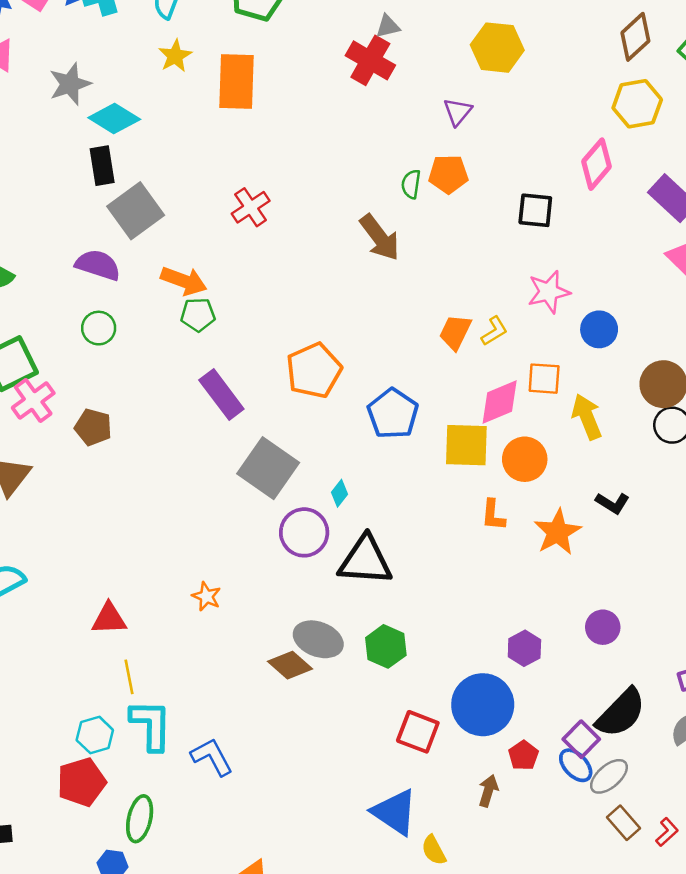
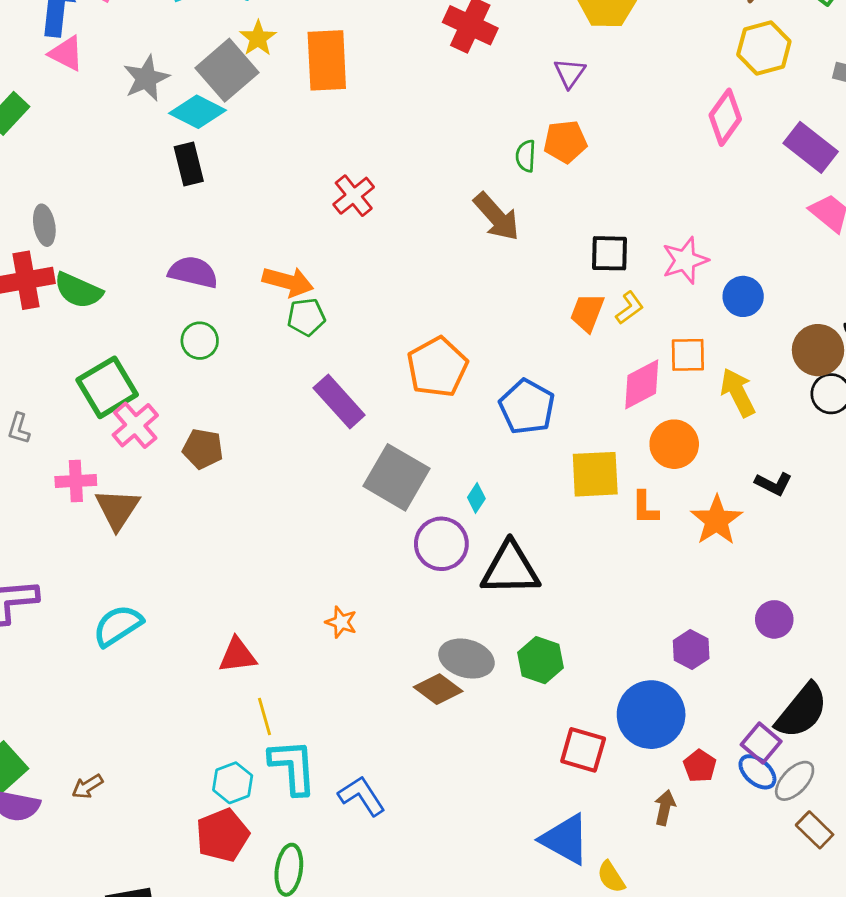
black square: (535, 210) -> (610, 253), moved
gray square: (136, 211) -> (227, 70), moved
yellow square: (466, 445) -> (595, 474), moved

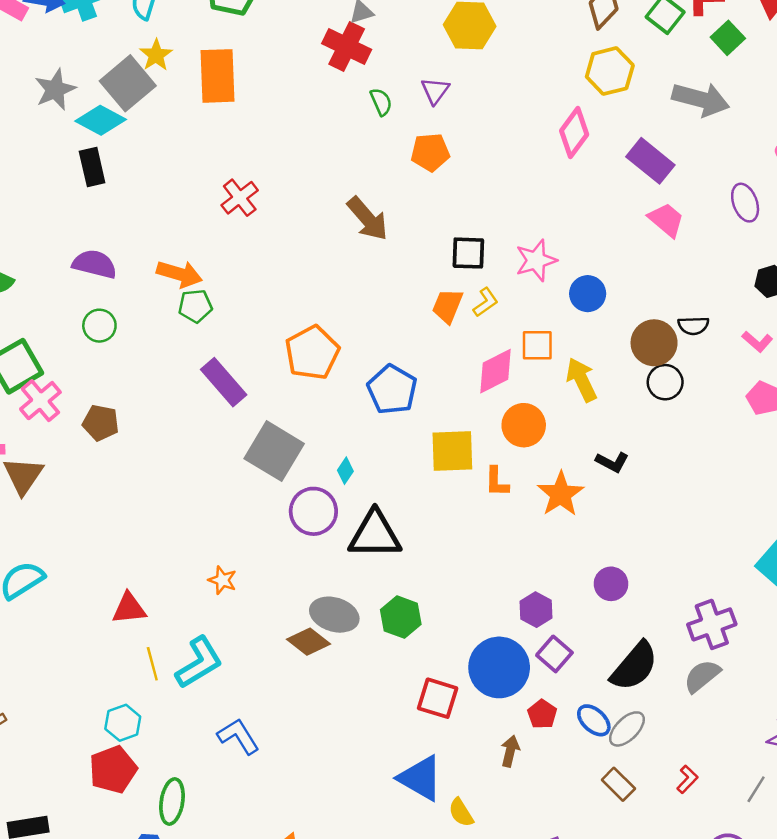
green semicircle: (526, 156) -> (381, 102), moved, turned 152
purple square: (761, 743) -> (554, 654), moved
cyan L-shape: (293, 767) -> (199, 663), moved, turned 62
brown rectangle: (815, 830) -> (618, 784), moved

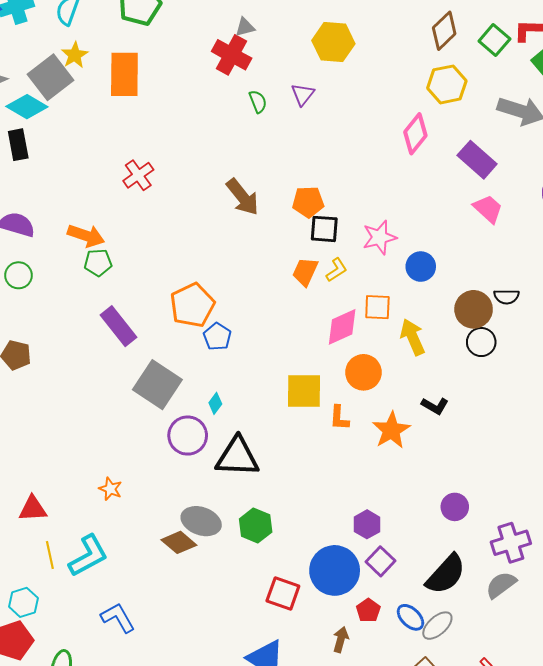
orange pentagon: (430, 152) -> (308, 202), moved
blue pentagon: (392, 390) -> (217, 337), moved, size x0.7
purple circle: (611, 584) -> (455, 507), moved

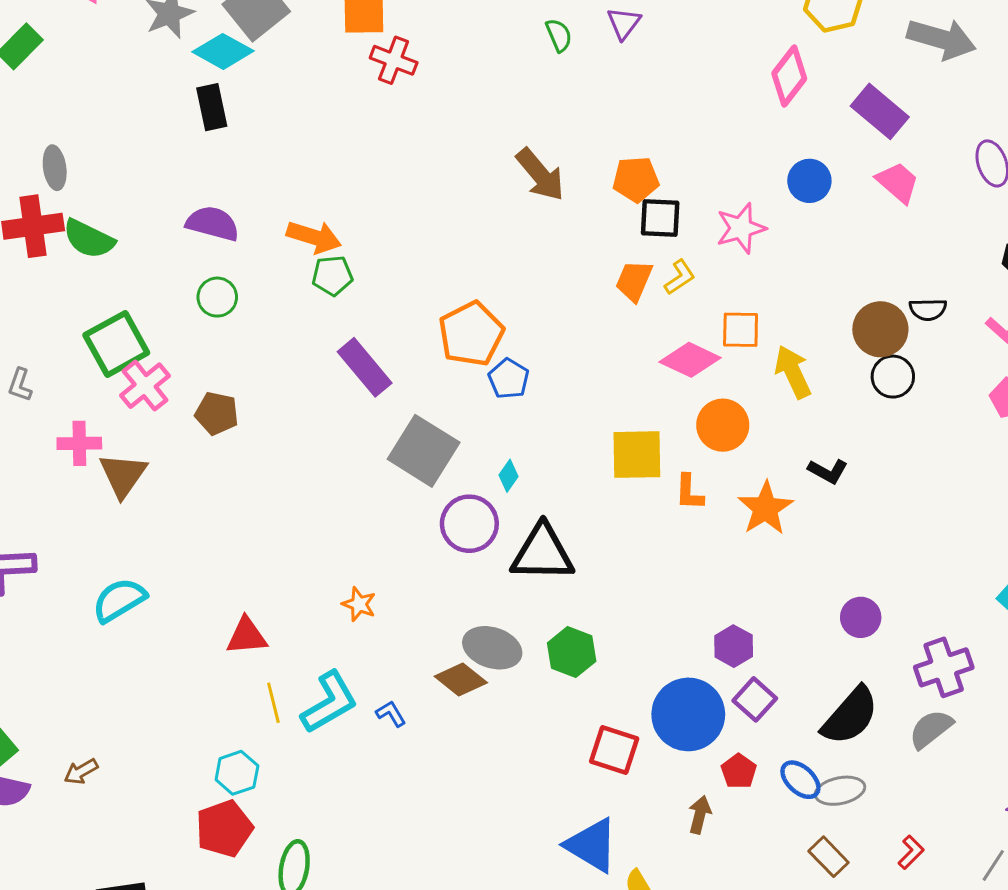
red cross: (138, 175) -> (394, 60), moved, turned -32
blue circle: (421, 267) -> (809, 181), moved
pink diamond: (342, 327) -> (690, 360), turned 51
blue L-shape: (118, 618) -> (391, 714), moved, size x0.6
gray ellipse: (437, 626) -> (840, 791), turned 32

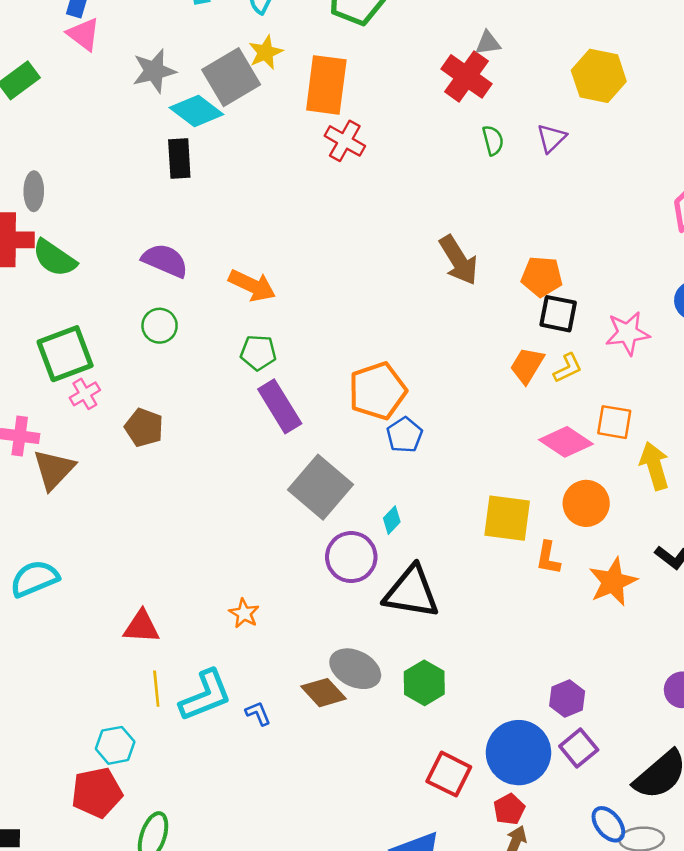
green pentagon: (332, 276) -> (258, 353), moved
pink cross: (145, 386) -> (85, 394), size x0.7
red pentagon: (739, 771) -> (509, 809), moved

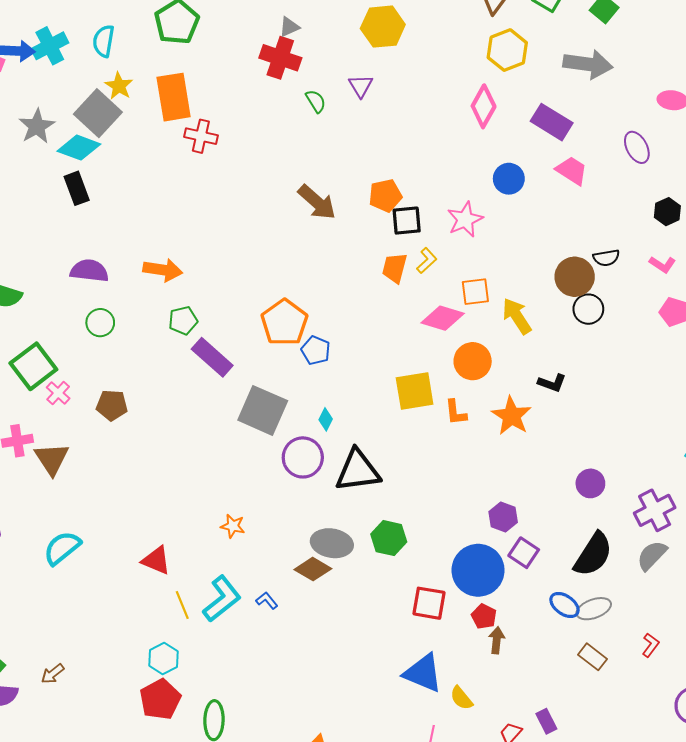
red triangle: (141, 627) -> (156, 560), turned 36

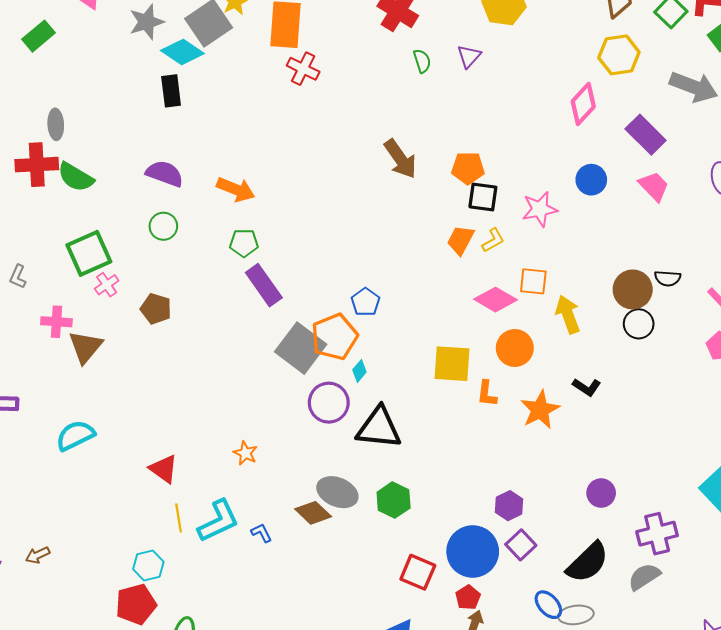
orange pentagon: (284, 322) -> (334, 337), moved

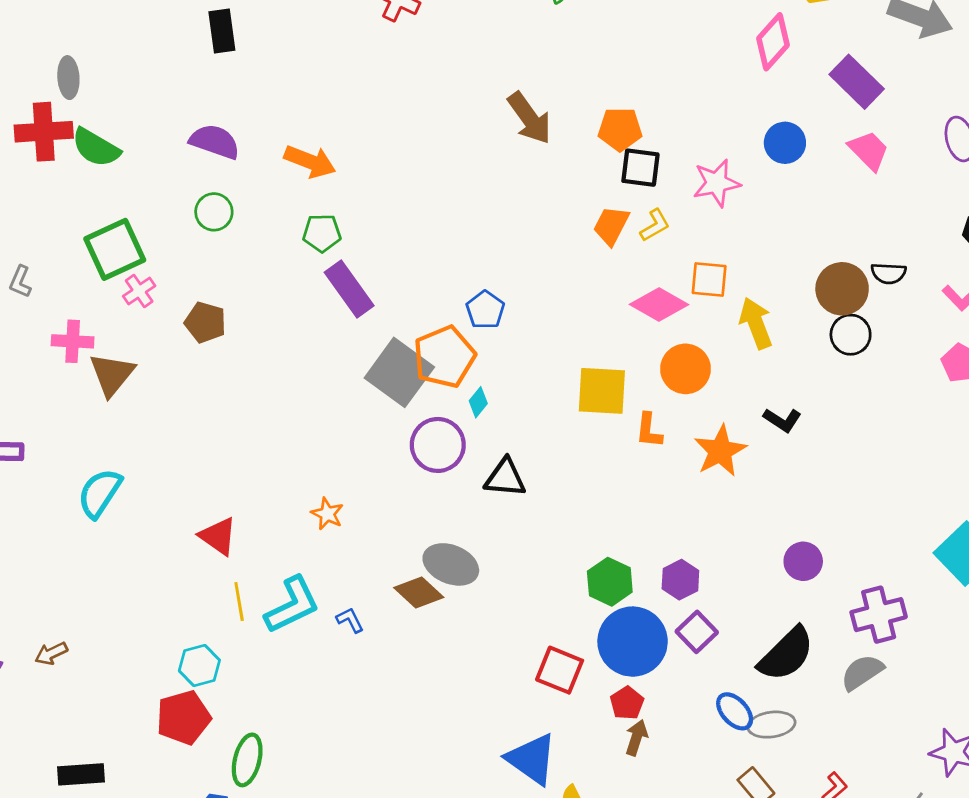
black triangle: (379, 428) -> (505, 478), size x0.7
cyan semicircle: (75, 436) -> (100, 493), turned -30
green hexagon: (394, 500) -> (610, 582), moved

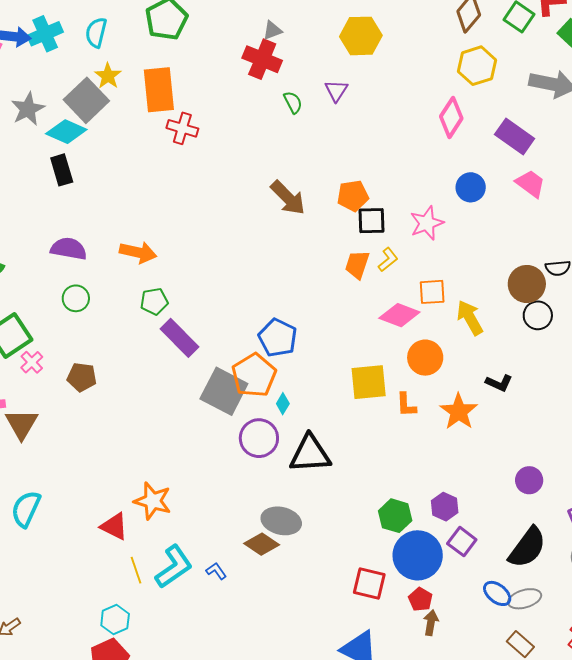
blue pentagon: (485, 310) -> (278, 338), size x1.4
black triangle: (505, 478) -> (310, 454), size x1.4
orange star: (327, 514) -> (153, 501), moved, size x1.6

